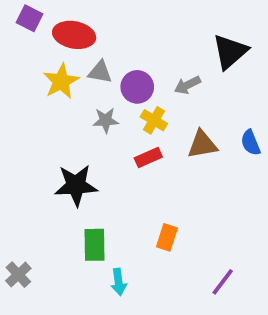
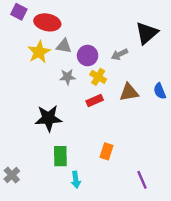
purple line: (223, 282) -> (142, 180), turned -60

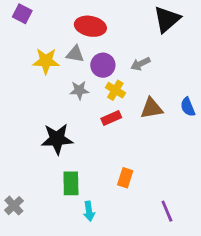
red ellipse: (47, 22) -> (90, 26), moved
black triangle: (147, 33) -> (167, 19), moved
yellow star: (39, 52) -> (46, 61), turned 30

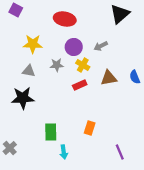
gray triangle: (75, 54) -> (29, 71), moved
black star: (57, 139) -> (23, 98), moved

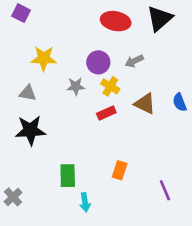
red ellipse: (65, 19) -> (116, 21), moved
gray triangle: (29, 71) -> (28, 93), moved
brown triangle: (109, 78) -> (145, 104), turned 36
purple line: (120, 152) -> (165, 190), moved

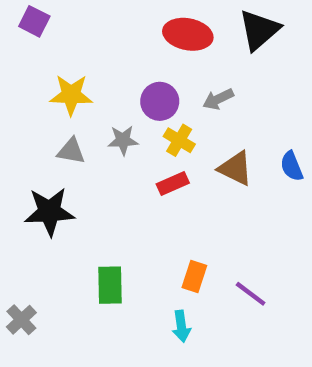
gray triangle: (28, 93) -> (71, 151), moved
purple line: (165, 190) -> (251, 294), moved, turned -30
cyan arrow: (85, 202) -> (181, 326), moved

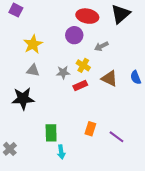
yellow star: (71, 95) -> (33, 44), turned -30
purple circle: (160, 101) -> (74, 35), moved
gray star: (123, 140) -> (63, 72), moved
cyan arrow: (181, 326) -> (61, 152), moved

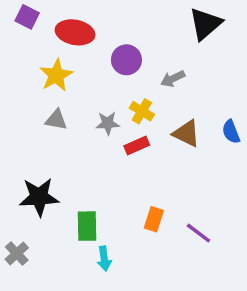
red ellipse: (87, 16) -> (75, 32), moved
black star: (23, 99) -> (39, 197), moved

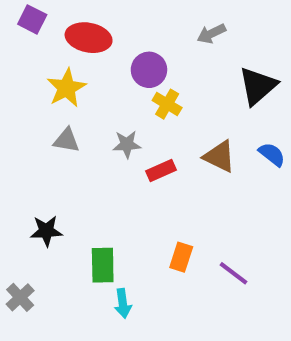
black triangle: (205, 24) -> (258, 86), moved
gray arrow: (173, 79) -> (211, 34), moved
yellow cross: (142, 111) -> (167, 104), moved
blue semicircle: (231, 132) -> (272, 154), turned 150
black star: (39, 197) -> (46, 231), size x0.7

